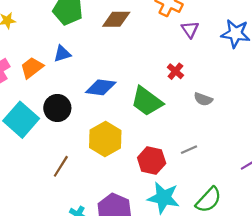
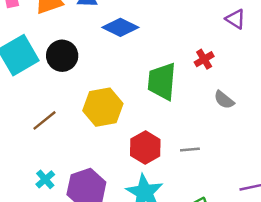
purple triangle: (190, 29) -> (235, 19), turned -42
blue diamond: (101, 87) -> (120, 27), moved
green trapezoid: (147, 101) -> (162, 81), turned 40

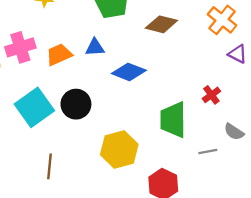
brown line: (45, 120) -> (50, 166), moved, turned -40
gray line: (190, 149) -> (208, 151), moved

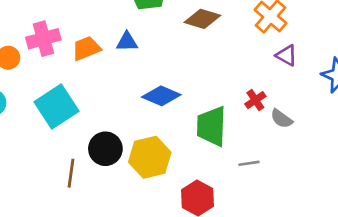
blue diamond: (129, 72) -> (161, 96), moved
black circle: (76, 104) -> (105, 149), moved
gray semicircle: (234, 132) -> (281, 119), moved

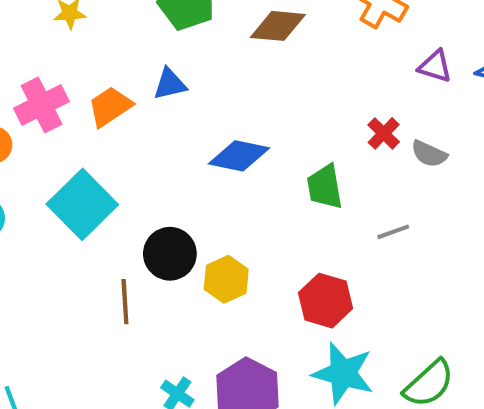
purple triangle: (287, 55) -> (435, 66), moved
green trapezoid: (211, 126) -> (325, 187), size x0.7
yellow hexagon: (150, 157) -> (226, 279), moved, size x0.7

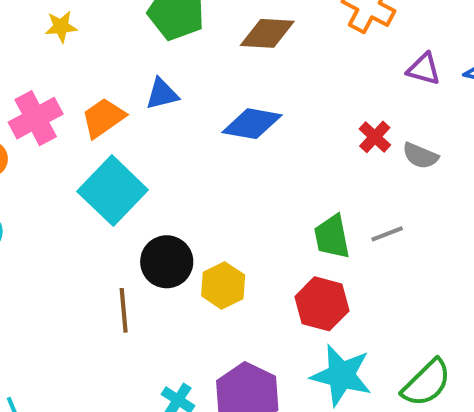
blue diamond: (239, 156) -> (252, 124), moved
green trapezoid: (325, 187) -> (332, 237), moved
cyan square: (82, 204) -> (113, 191), moved

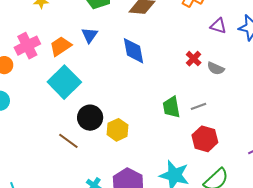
blue triangle: (162, 94) -> (90, 35), turned -42
blue diamond: (252, 124) -> (133, 51), turned 68
red hexagon: (322, 304) -> (205, 139), moved
brown line: (124, 310) -> (68, 141), turned -50

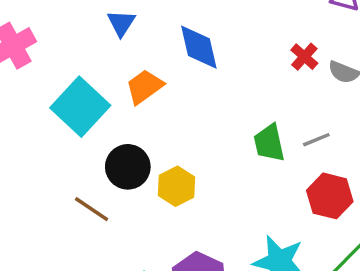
orange trapezoid: (61, 46) -> (145, 87), moved

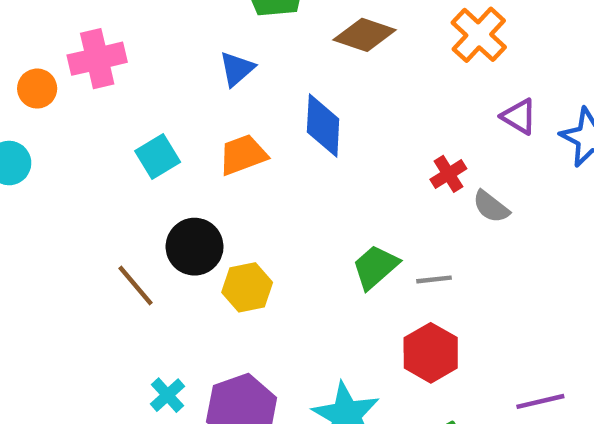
cyan square: (80, 107) -> (158, 157), size x0.6
green trapezoid: (269, 143) -> (375, 267), turned 45

